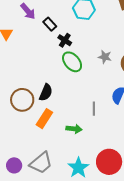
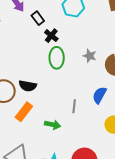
green ellipse: (72, 62) -> (57, 58), turned 35
black semicircle: (46, 92) -> (28, 86), turned 72

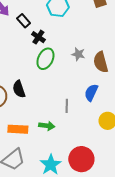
green ellipse: (57, 58) -> (45, 59), turned 30
black semicircle: (28, 86) -> (19, 89), turned 66
orange rectangle: (24, 112) -> (18, 129), moved, turned 60

